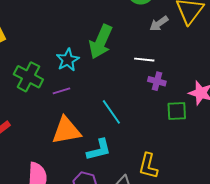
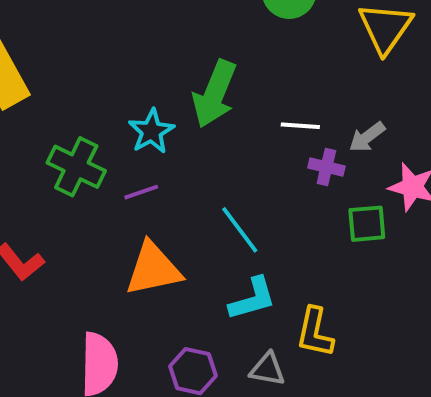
gray arrow: (159, 23) -> (367, 137), moved
cyan L-shape: (99, 150) -> (253, 299), moved

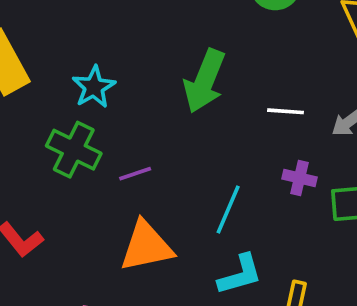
cyan star: (151, 131) -> (94, 87), moved
purple cross: (326, 167) -> (300, 178), moved
cyan line: (240, 230) -> (228, 209), turned 60

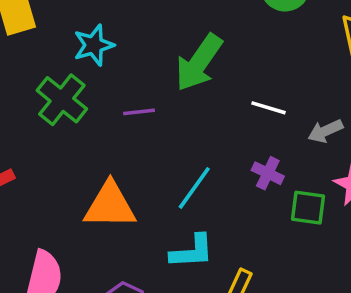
purple line: (135, 174) -> (139, 112), moved

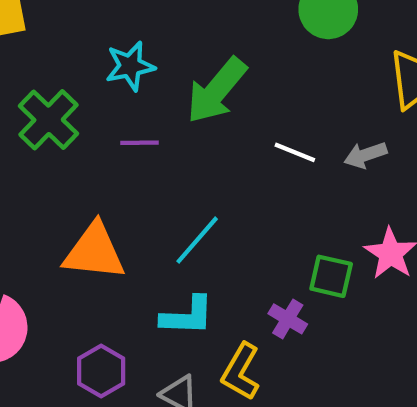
cyan star: (94, 45) -> (130, 66), moved
gray arrow: (325, 131) -> (365, 155), moved
purple cross: (268, 173) -> (288, 319), moved

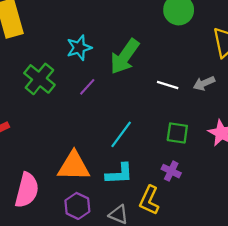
purple line: (139, 143) -> (87, 87), turned -42
orange triangle: (94, 252) -> (74, 166), moved
green square: (331, 276) -> (177, 133), moved

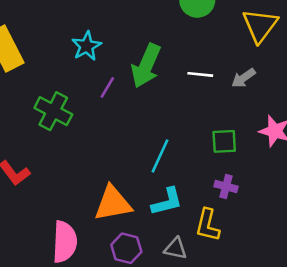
cyan star: (79, 48) -> (87, 46), moved
white line: (168, 85) -> (200, 74), moved
purple line: (87, 87) -> (107, 87), moved

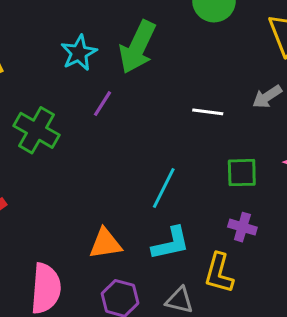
green arrow: (146, 66) -> (137, 47), moved
white line: (200, 74) -> (208, 112), moved
orange triangle: (113, 203) -> (105, 244), size x0.7

